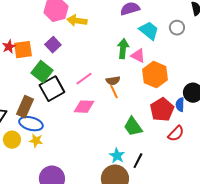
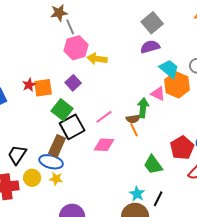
green arrow: (123, 49) -> (143, 108), moved
orange hexagon: (155, 75) -> (177, 85), moved
brown rectangle: (25, 107) -> (57, 146), moved

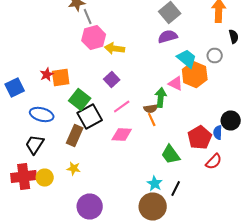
purple square: (73, 83) -> (112, 80), moved
blue ellipse: (51, 162) -> (42, 114), moved
yellow circle: (32, 178) -> (45, 178), moved

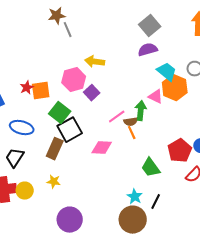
pink hexagon: (94, 38) -> (74, 80), moved
pink line: (122, 106) -> (117, 117), moved

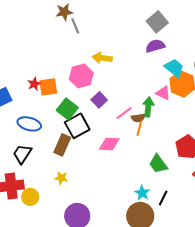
purple square: (92, 93) -> (99, 100), moved
orange line: (132, 133) -> (139, 129), turned 40
yellow circle: (25, 191) -> (30, 197), moved

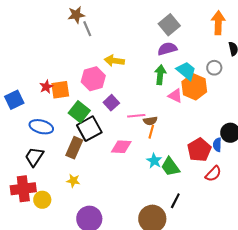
green arrow: (148, 107) -> (160, 75), moved
pink line: (124, 113) -> (136, 116), turned 30
cyan star: (142, 193) -> (154, 161), moved

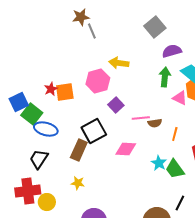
gray square: (169, 25) -> (155, 27), moved
green square: (79, 112) -> (32, 114), moved
orange line: (151, 132) -> (175, 134), moved

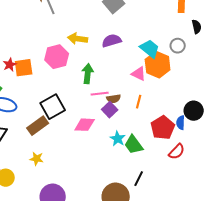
purple semicircle: (172, 51) -> (112, 41), moved
green arrow: (165, 77) -> (88, 74), moved
purple square: (116, 105) -> (110, 110), moved
orange line: (175, 134) -> (139, 102), moved
brown rectangle: (79, 150) -> (38, 126), turned 30

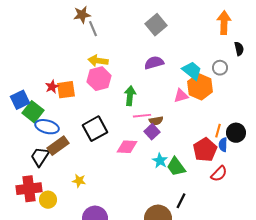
yellow arrow: (78, 39) -> (98, 61), moved
pink triangle: (139, 74) -> (181, 96), turned -42
orange line: (139, 102) -> (218, 131), moved
brown rectangle: (38, 126) -> (58, 146), moved

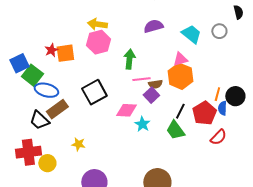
orange hexagon: (200, 87) -> (180, 76), moved
black trapezoid: (40, 157) -> (39, 120), turned -80
cyan star: (160, 161) -> (142, 124), moved
black line: (181, 201) -> (180, 111), moved

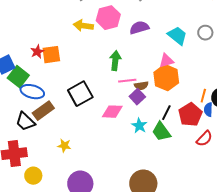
pink hexagon: (98, 42) -> (108, 18), moved
cyan star: (142, 124) -> (139, 126), moved
yellow circle: (47, 163) -> (33, 176), moved

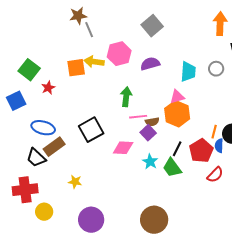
cyan trapezoid: (177, 36) -> (188, 72), turned 55
orange square: (51, 55) -> (76, 68), moved
green square: (18, 77) -> (29, 70), moved

